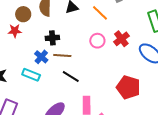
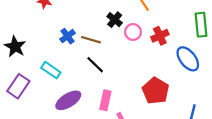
black cross: (52, 38) -> (115, 20), moved, turned 32
cyan rectangle: (31, 75) -> (51, 70), moved

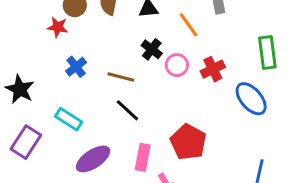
blue cross: (67, 36) -> (76, 67), moved
red pentagon: (156, 91) -> (188, 142), moved

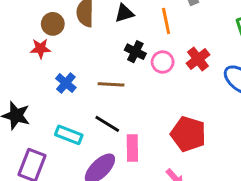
orange line: (189, 25) -> (166, 21), turned 35
black line: (127, 110) -> (107, 124), moved
pink rectangle: (143, 157) -> (132, 148), moved

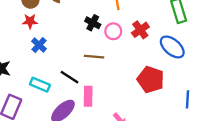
red star: (40, 48) -> (30, 21), moved
brown line: (111, 84) -> (94, 57), moved
red pentagon: (188, 134) -> (151, 80), moved

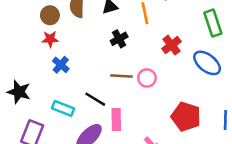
black cross: (93, 23) -> (119, 39), turned 35
pink circle: (113, 31) -> (147, 78), moved
red pentagon: (151, 80) -> (186, 117), moved

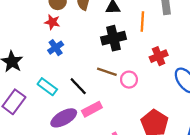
black cross: (119, 39) -> (113, 38), size x1.5
pink rectangle: (116, 119) -> (92, 109), turned 48

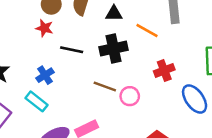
orange line: (142, 22) -> (147, 31), turned -66
blue cross: (56, 48) -> (45, 75), moved
black line: (78, 86) -> (72, 50), moved, turned -36

